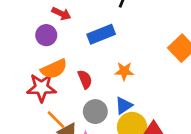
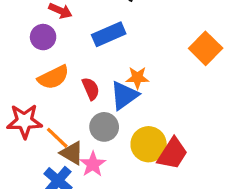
red star: (42, 88) -> (24, 121), moved
blue triangle: (124, 106) -> (124, 95), moved, size x1.4

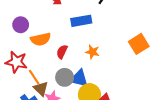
purple circle: (43, 37) -> (21, 25), moved
red semicircle: (91, 89) -> (62, 52), turned -144
blue triangle: (124, 95) -> (79, 78), moved, turned 36

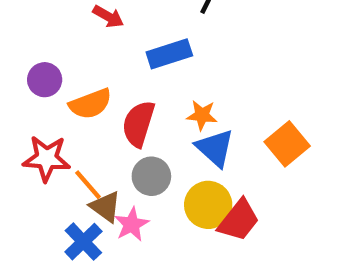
orange square: (139, 44) -> (287, 144), moved
red semicircle: (62, 52) -> (138, 124), size x1.5
blue triangle: (79, 78) -> (215, 148), moved, turned 36

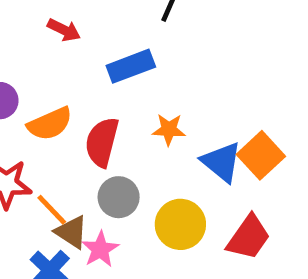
blue triangle: (215, 148) -> (222, 162), moved
red trapezoid: (239, 220) -> (249, 237), moved

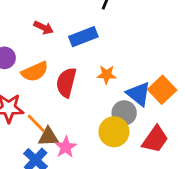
red arrow: (64, 30) -> (44, 28), moved
gray circle: (119, 197) -> (124, 113), moved
brown triangle: (71, 232) -> (48, 137), turned -35

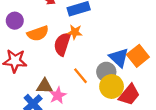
orange star: (107, 75) -> (75, 32), moved
orange line: (36, 123) -> (81, 76), moved
yellow circle: (114, 132) -> (112, 86), moved

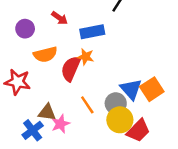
purple circle: (15, 21) -> (25, 29), moved

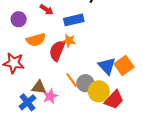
gray circle: (116, 103) -> (85, 83), moved

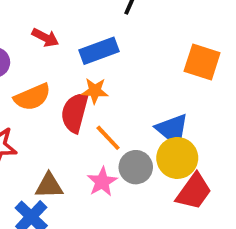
orange square: (124, 65) -> (202, 62), moved, turned -30
orange line: (72, 80) -> (108, 138), moved
yellow circle: (99, 91) -> (177, 158), moved
pink star: (50, 96) -> (102, 182), moved

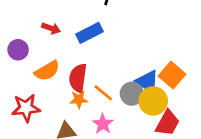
orange square: (202, 62) -> (172, 75), moved, turned 30
orange star: (95, 91) -> (79, 99), moved
gray circle: (136, 167) -> (132, 94), moved

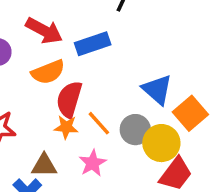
red arrow: (51, 28) -> (44, 31), size x1.5
orange semicircle: (47, 71) -> (48, 72), moved
blue triangle: (147, 82) -> (157, 90), moved

